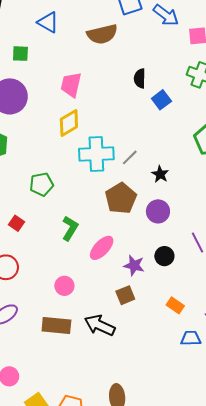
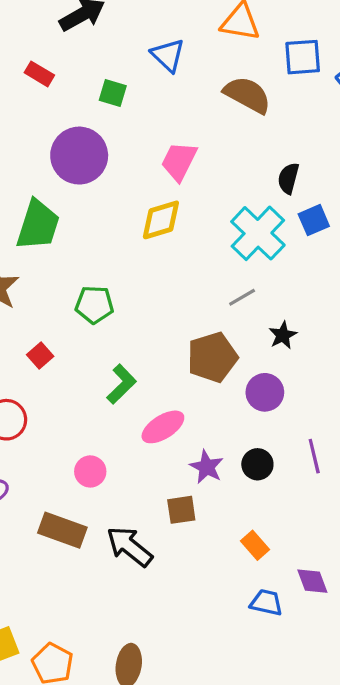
brown semicircle: (102, 34) -> (247, 95), turned -152
cyan cross: (96, 154) -> (258, 233), moved, turned 32

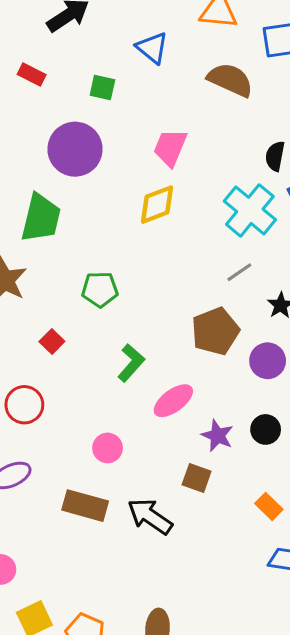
brown square: (181, 510) -> (197, 478), turned 32

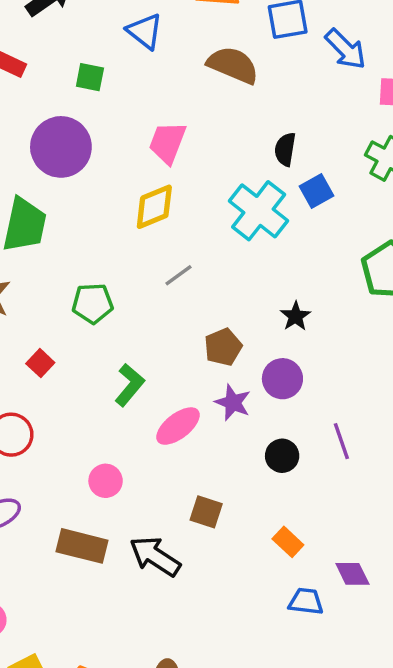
gray line: (239, 272) -> (179, 275), moved
brown pentagon: (215, 331) -> (223, 347), size x0.7
purple star: (217, 436) -> (233, 403), moved

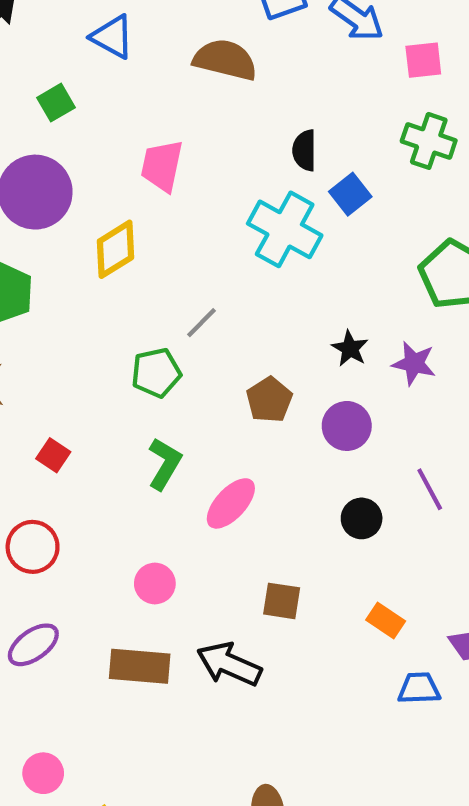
green square: (90, 77) -> (56, 103), turned -32
yellow diamond: (154, 207) -> (115, 249), moved
green pentagon: (93, 303) -> (156, 373), moved
purple star: (233, 403) -> (414, 363), moved

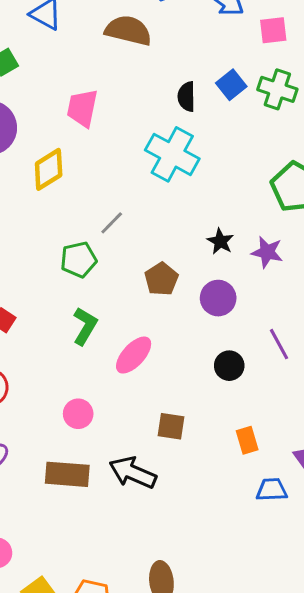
blue square: (350, 194) -> (231, 85), moved
orange rectangle: (386, 620) -> (247, 440), turned 40

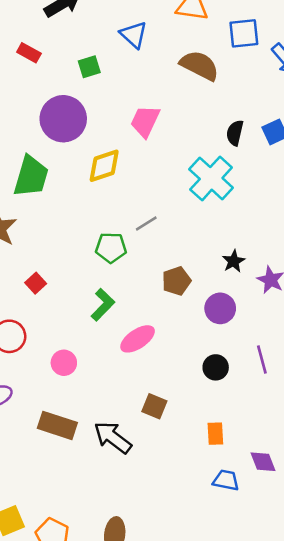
pink circle: (78, 414) -> (64, 363), moved

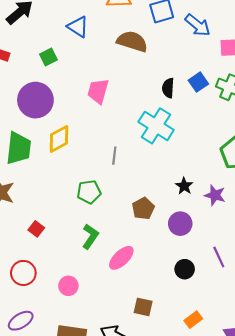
yellow diamond: (104, 166) -> (59, 139), moved
gray line: (146, 223) -> (114, 156), moved, turned -42
orange rectangle: (215, 434) -> (193, 320), turned 66

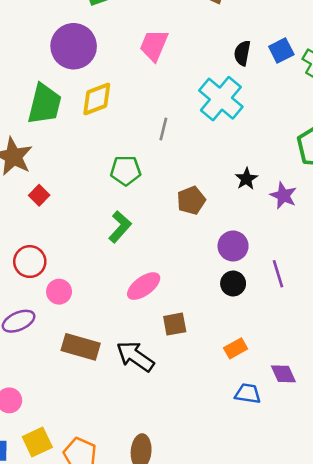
purple circle: (180, 224) -> (233, 246), moved
red square: (36, 229) -> (39, 195), moved
pink ellipse: (121, 258) -> (144, 286), moved
pink circle: (68, 286) -> (59, 292), moved
brown square: (143, 307) -> (175, 324), turned -30

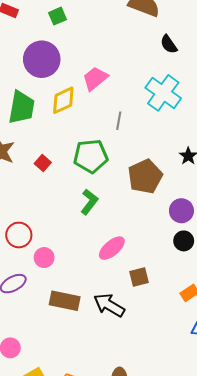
pink trapezoid: (154, 45) -> (95, 78), moved, turned 32
black semicircle: (242, 53) -> (169, 44), moved, turned -42
green pentagon: (126, 170) -> (91, 156), size x1.4
red square: (39, 195) -> (43, 163), moved
brown pentagon: (191, 200) -> (145, 176), size x1.5

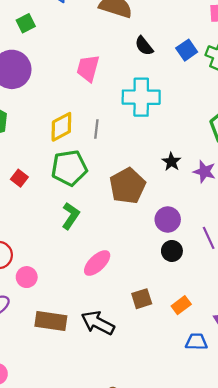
pink trapezoid: (95, 78) -> (88, 68), moved, turned -32
cyan cross: (163, 93) -> (141, 97), turned -32
yellow diamond: (63, 100) -> (61, 127), moved
brown square: (139, 277) -> (142, 299), moved

